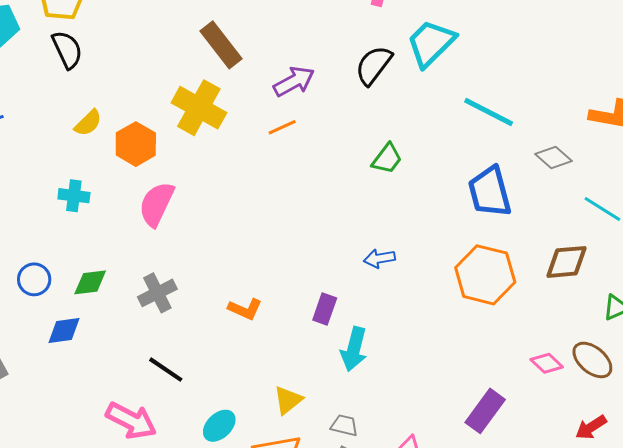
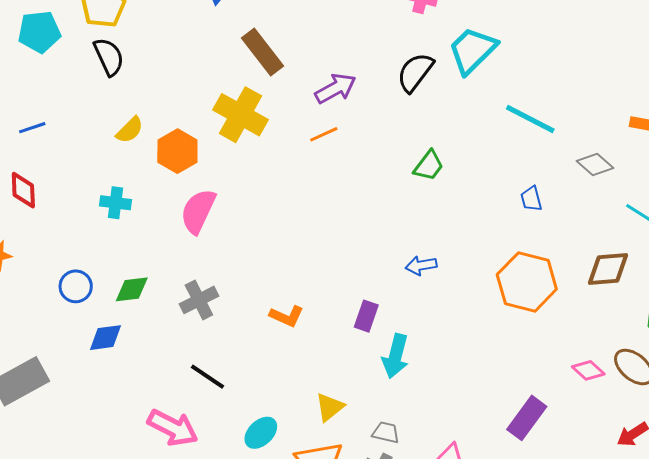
blue trapezoid: (490, 192) -> (531, 199), size x0.5

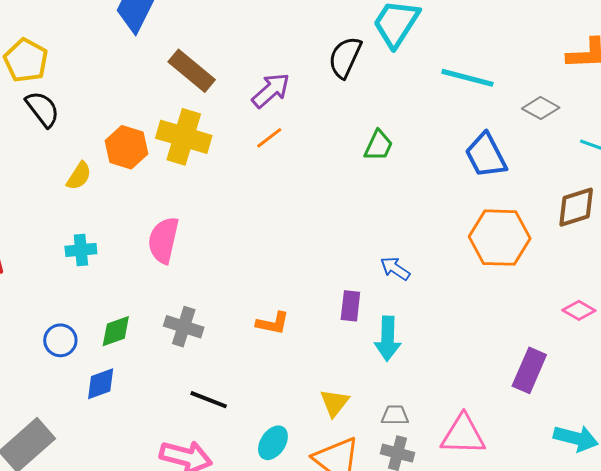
orange hexagon: (177, 151) -> (127, 147), moved
blue trapezoid: (531, 199) -> (486, 155), size x1.8
blue arrow: (421, 266) -> (395, 269), moved, turned 56
gray cross: (199, 300) -> (184, 327), turned -33

